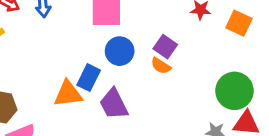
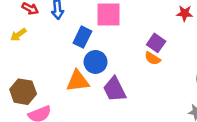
blue circle: (120, 51) -> (96, 62), moved
blue rectangle: (89, 78) -> (82, 37), moved

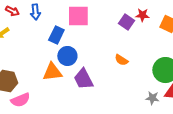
purple square: (156, 43) -> (126, 22), moved
orange semicircle: (153, 58) -> (121, 60), moved

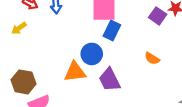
blue rectangle: (56, 35) -> (112, 30), moved

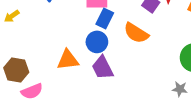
blue circle: (92, 54) -> (97, 42), moved
orange semicircle: (152, 58) -> (136, 33), moved, size x1.6

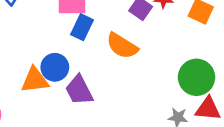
blue circle: (97, 42) -> (55, 67), moved

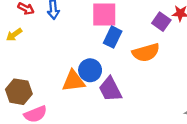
orange semicircle: (122, 46) -> (146, 52), turned -48

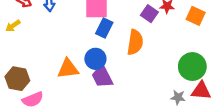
orange semicircle: (146, 52) -> (135, 42), turned -65
blue circle: (90, 70) -> (95, 59), moved

